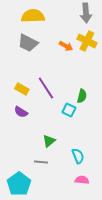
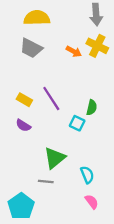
green triangle: (49, 141) -> (55, 158), size x1.5
pink semicircle: (82, 180) -> (92, 202), turned 48

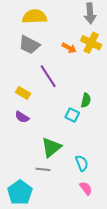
purple line: (51, 99) -> (48, 76), moved

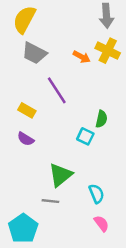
yellow semicircle: (35, 17) -> (24, 20), moved, turned -60

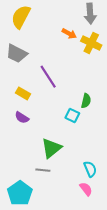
gray trapezoid: (34, 53) -> (17, 54), moved
orange arrow: (82, 57) -> (69, 34), moved
cyan semicircle: (96, 194) -> (90, 169), moved

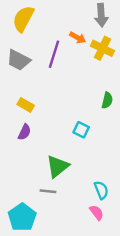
purple line: (48, 77) -> (54, 54), moved, turned 50
green semicircle: (86, 101) -> (107, 100), moved
purple semicircle: (22, 118) -> (24, 132), turned -96

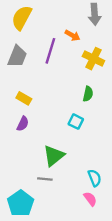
yellow cross: (102, 48) -> (93, 59), moved
gray trapezoid: (19, 60) -> (17, 56), turned -95
green semicircle: (107, 100) -> (88, 94), moved

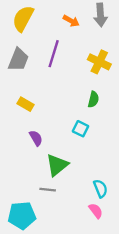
orange arrow: (72, 35) -> (71, 21), moved
purple semicircle: (23, 124) -> (36, 138), moved, turned -56
cyan pentagon: (21, 203) -> (22, 215), turned 30

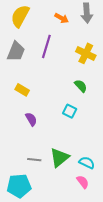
green semicircle: (93, 99) -> (81, 86), turned -56
green triangle: (57, 165) -> (60, 158), moved
cyan semicircle: (100, 189) -> (87, 163), turned -42
gray line: (48, 190) -> (34, 160), moved

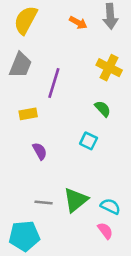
purple line: (46, 46) -> (54, 83), moved
yellow rectangle: (22, 90) -> (28, 114), turned -40

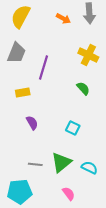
cyan square: (89, 141) -> (73, 128), moved
pink semicircle: (105, 231) -> (69, 194), moved

